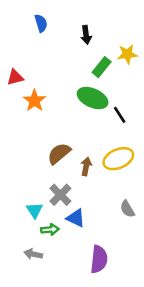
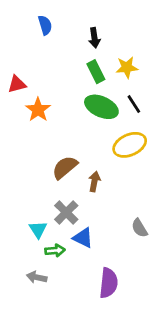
yellow star: (127, 54) -> (127, 67), moved
green rectangle: (102, 67) -> (96, 72), moved, turned -66
black line: (120, 115) -> (134, 104), moved
yellow ellipse: (118, 159) -> (130, 145), moved

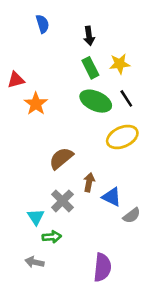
brown arrow: (94, 181) -> (89, 182), moved
gray semicircle: (139, 228) -> (132, 216), turned -96
blue triangle: (83, 238) -> (112, 197), moved

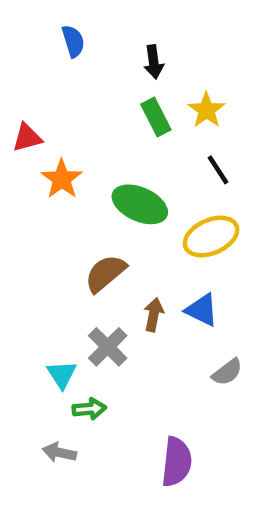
yellow star: (120, 64) -> (206, 110), turned -30
green ellipse: (96, 101) -> (140, 204), moved
blue triangle: (112, 197) -> (202, 310), moved

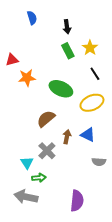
orange star: (62, 179) -> (27, 78), turned 30
gray semicircle: (227, 372) -> (99, 162), turned 40
gray arrow: (59, 453) -> (26, 197), size x1.6

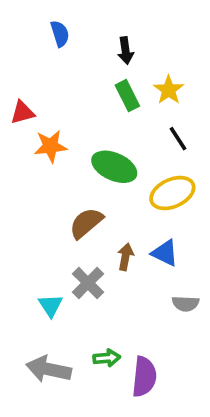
green arrow: (39, 178) -> (107, 358), moved

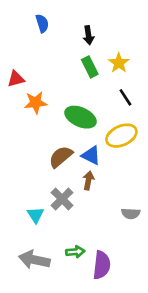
blue triangle: (165, 253) -> (91, 155), moved

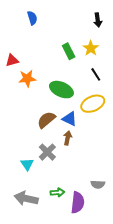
black arrow: (88, 35) -> (98, 20), moved
gray semicircle: (131, 213) -> (98, 184), moved

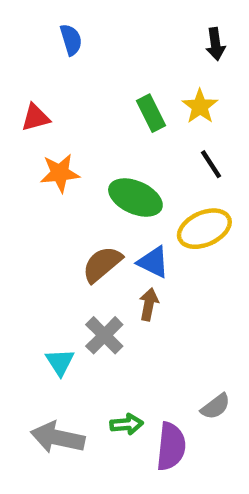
red triangle: (12, 60) -> (35, 117), moved
gray semicircle: (98, 184) -> (215, 406), turned -40

